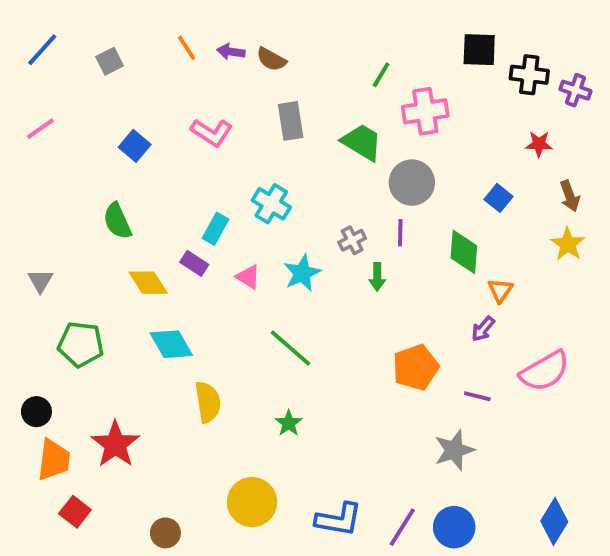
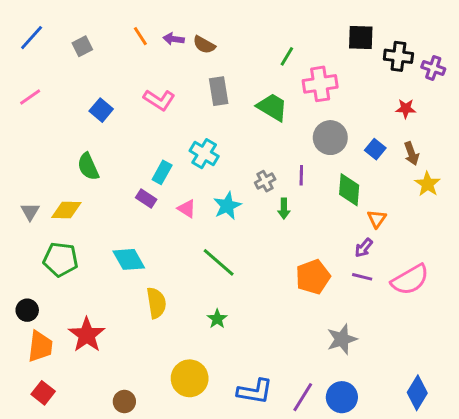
gray circle: (412, 183) -> (330, 138), moved
brown arrow: (570, 196) -> (412, 154), moved
yellow diamond: (148, 283) -> (66, 210), moved, turned -56
purple line: (477, 396) -> (362, 277), moved
red square: (75, 512) -> (43, 393), moved

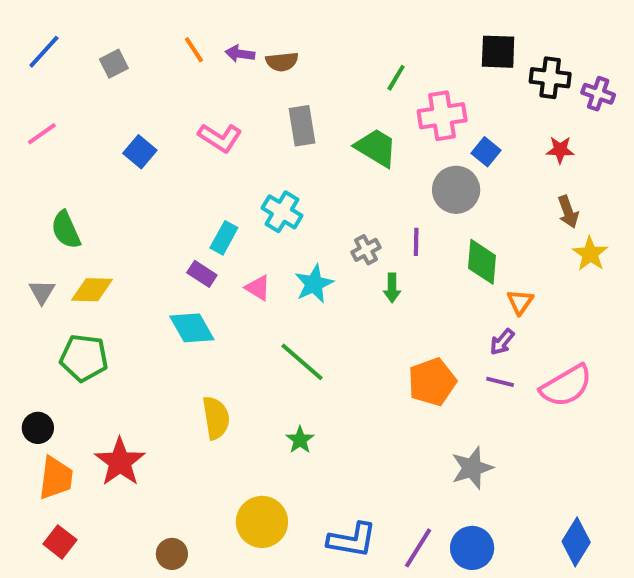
brown semicircle: (204, 45) -> (282, 62), turned -35
blue square: (375, 149) -> (486, 152), moved
green semicircle: (88, 167) -> (66, 230), moved
cyan diamond: (129, 259) -> (192, 328), moved

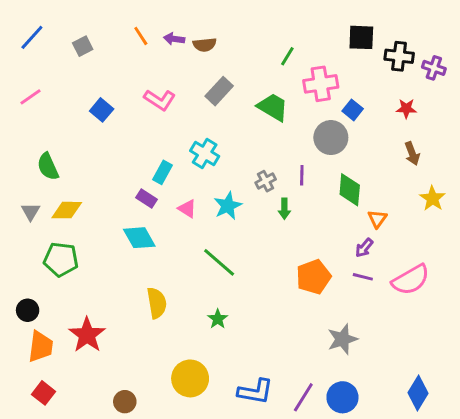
gray rectangle: (302, 126) -> (219, 91), turned 52
yellow star: (590, 254) -> (432, 198), moved

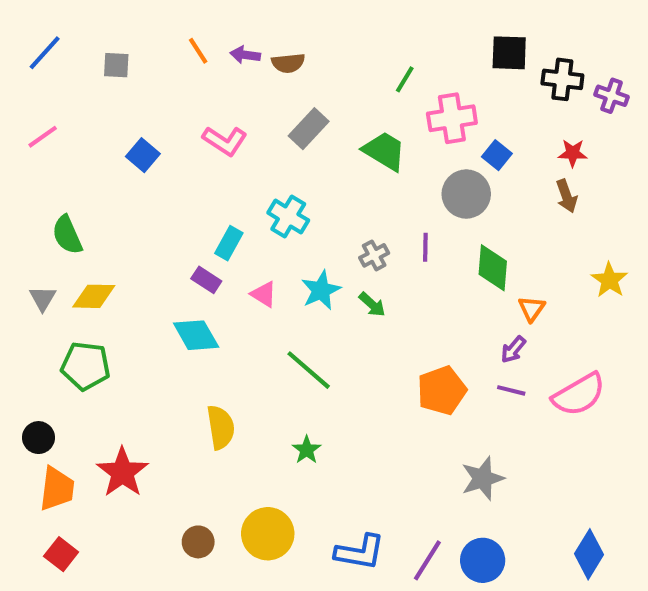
gray square: (83, 46) -> (116, 65), turned 30
brown arrow: (412, 153) -> (567, 196), moved
green arrow: (284, 209) -> (372, 305), moved, turned -48
brown circle: (125, 402) -> (198, 542), moved

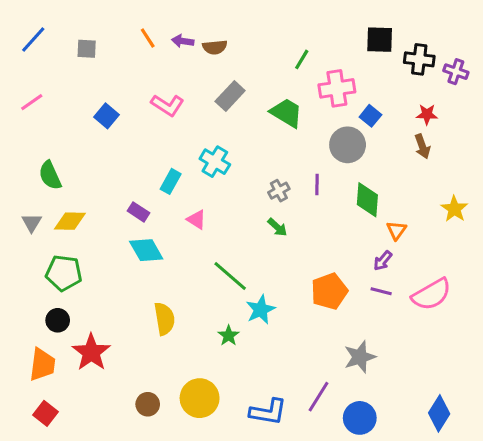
purple rectangle: (206, 280) -> (139, 212), moved
cyan star: (321, 290) -> (261, 310), moved
black circle: (39, 438) -> (58, 320), moved
purple line: (427, 560) -> (319, 397), moved

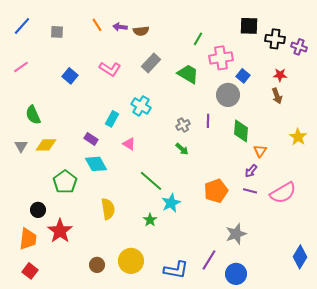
green pentagon: (64, 273) -> (65, 182), moved, turned 30
blue diamond: (439, 413) -> (300, 257), moved

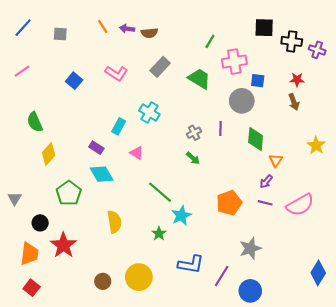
blue square: (243, 76) -> (258, 81), turned -32
yellow diamond: (46, 145) -> (49, 154), turned -50
gray triangle: (21, 146) -> (15, 199), moved
blue L-shape: (176, 270) -> (191, 264), moved

